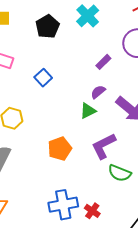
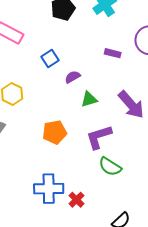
purple rectangle: (103, 62) -> (113, 53), turned 49
purple semicircle: (98, 92) -> (72, 77), moved

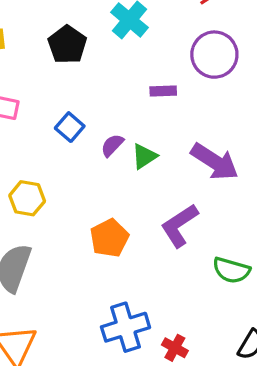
green triangle: (89, 99) -> (144, 156), moved
green semicircle: (110, 167) -> (231, 270), moved
red cross: (76, 200) -> (175, 348), moved

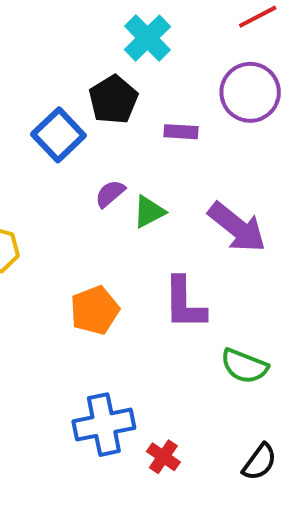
black pentagon: (67, 45) -> (113, 100), moved
blue square: (70, 127) -> (58, 135), moved, size x1.4
purple L-shape: (179, 226) -> (185, 303), turned -63

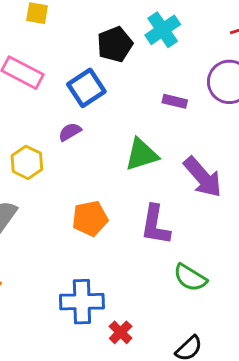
black pentagon: (113, 100) -> (115, 44), moved
purple semicircle: (110, 194) -> (70, 132), moved
green triangle: (149, 212) -> (142, 155), size x1.4

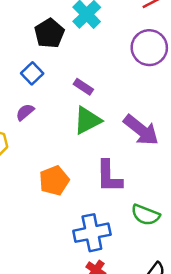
blue square: (86, 88) -> (32, 73), size x0.7
purple rectangle: (175, 101) -> (83, 87), moved, turned 30
blue cross: (82, 302) -> (92, 233), moved

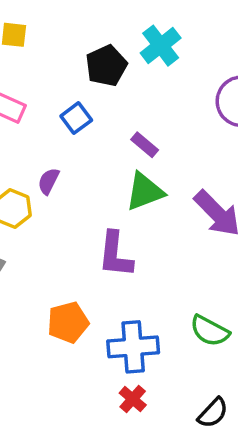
purple semicircle: (25, 112) -> (48, 181), moved, turned -30
purple L-shape: (109, 176) -> (115, 255), moved
orange pentagon: (54, 181) -> (68, 322), moved

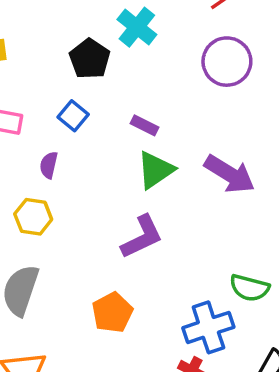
purple semicircle: (48, 181) -> (49, 165), moved
purple L-shape: (115, 255) -> (142, 237), turned -108
blue cross: (133, 347) -> (208, 327), moved

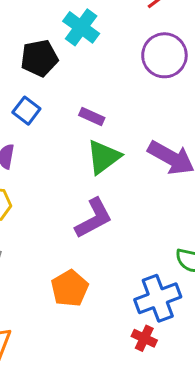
black pentagon: (90, 59) -> (39, 58), turned 30

